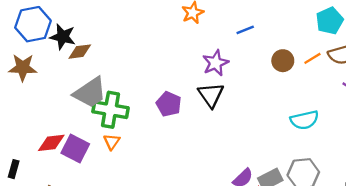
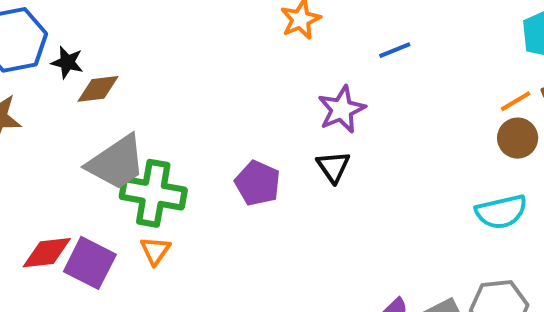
black star: (63, 37) -> (67, 62), size x0.7
brown circle: (283, 61) -> (518, 138), moved
black triangle: (211, 95) -> (333, 167), size x0.7

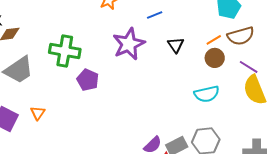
purple star: (342, 109) -> (129, 44), size x1.4
black triangle: (333, 167) -> (176, 45), moved
green cross: (153, 193) -> (65, 51), moved

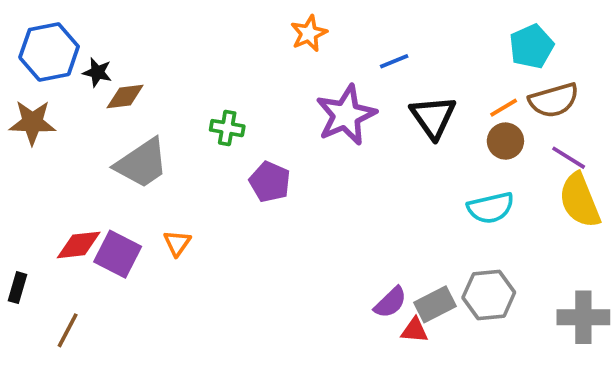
black triangle: (176, 45) -> (433, 117), size x1.5
green cross: (65, 51) -> (227, 128), size x0.6

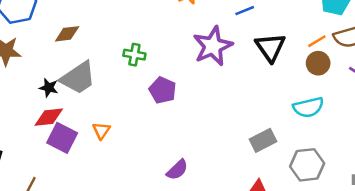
black star: (97, 72) -> (49, 88), moved
red diamond: (79, 245) -> (49, 117), moved
purple semicircle: (390, 302) -> (177, 170), moved
gray rectangle: (435, 304) -> (263, 140), moved

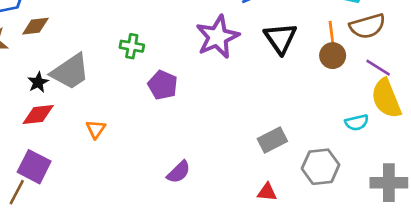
brown diamond: (67, 34) -> (35, 26), moved
orange line: (317, 41) -> (331, 31), turned -66
black star: (49, 88) -> (38, 82), turned 30
cyan semicircle: (308, 107) -> (357, 123), moved, size x0.7
purple square: (62, 138) -> (34, 167), moved

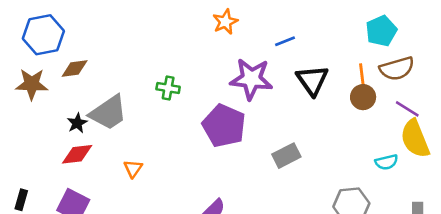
purple star: (218, 37) -> (251, 79), turned 30
purple pentagon: (163, 85) -> (224, 126), moved, size x1.5
gray rectangle: (272, 140) -> (286, 156), moved

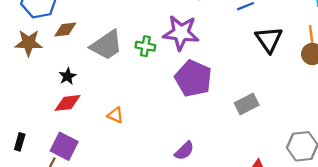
purple star: (251, 79) -> (181, 33), moved
gray trapezoid: (108, 113) -> (106, 45), moved
orange triangle: (133, 169) -> (115, 115), turned -42

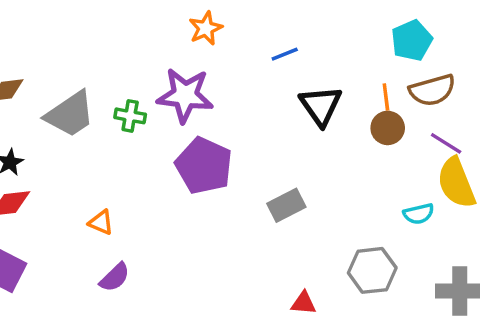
orange triangle: (115, 115) -> (101, 222), moved
purple semicircle: (184, 151) -> (115, 277), moved

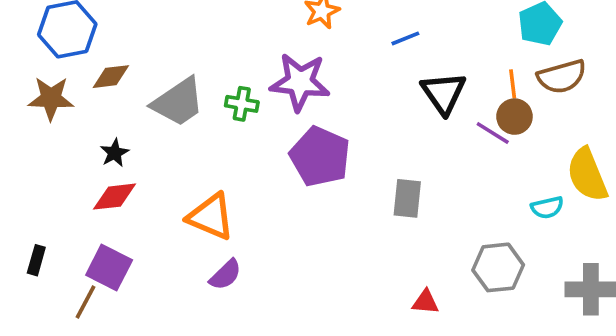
purple line: (446, 143) -> (493, 133), moved
gray rectangle: (286, 205) -> (407, 198), turned -57
orange triangle: (101, 222) -> (211, 217), size x1.8

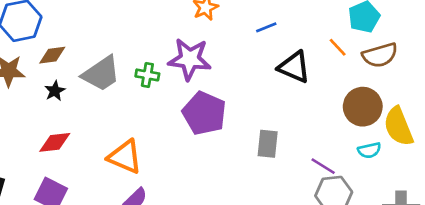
orange line: (513, 84) -> (338, 47), moved, turned -36
black triangle: (444, 93) -> (294, 67), turned -32
brown circle: (514, 117) -> (363, 107), moved, size x1.5
purple line: (493, 133) -> (323, 166), moved
black star: (115, 153) -> (55, 91), moved

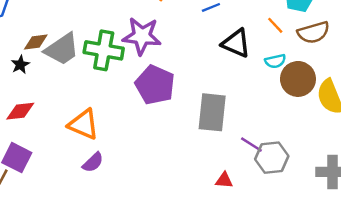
brown diamond: (52, 55) -> (36, 42), moved
green cross: (147, 75) -> (104, 50), size x1.8
gray rectangle: (268, 144) -> (212, 112), size x1.5
cyan semicircle: (369, 150) -> (275, 61), moved
purple line: (323, 166) -> (251, 144), moved

